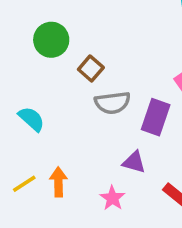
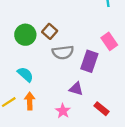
green circle: (51, 40) -> (25, 35), moved
cyan semicircle: (31, 119) -> (25, 74), moved

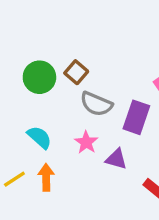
gray semicircle: (63, 52) -> (96, 104), turned 30
pink star: (63, 111) -> (86, 142), moved

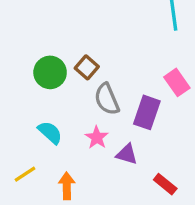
gray semicircle: (96, 104) -> (107, 99), turned 44
orange arrow: (46, 177) -> (67, 186), moved

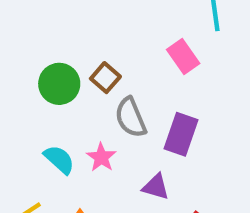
pink rectangle: (177, 82) -> (183, 57), moved
pink star: (97, 137) -> (101, 157), moved

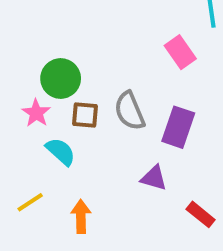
brown square: (105, 78) -> (85, 115), moved, turned -36
pink star: (101, 157) -> (36, 113), moved

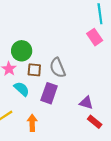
pink rectangle: (180, 52) -> (95, 37), moved
purple rectangle: (178, 127) -> (49, 93), moved
purple triangle: (154, 178) -> (86, 103), moved

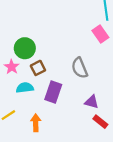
gray semicircle: (58, 68) -> (80, 68), moved
brown square: (34, 70) -> (38, 68), turned -32
cyan semicircle: (22, 89) -> (25, 88), turned -49

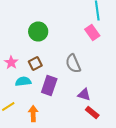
green circle: (25, 48) -> (38, 32), moved

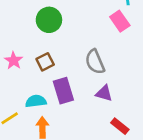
cyan semicircle: (23, 82) -> (36, 101), moved
purple rectangle: (49, 86) -> (63, 91), turned -36
purple triangle: (84, 94) -> (104, 93), moved

